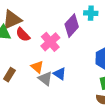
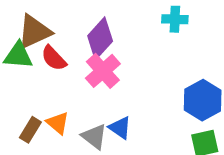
purple diamond: (72, 26) -> (100, 39), moved
orange triangle: (37, 67) -> (58, 123), moved

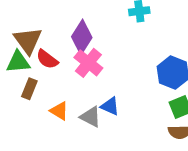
brown triangle: (34, 32) -> (28, 41), turned -32
brown rectangle: (30, 130) -> (29, 89), moved

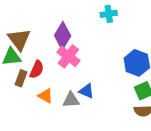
red semicircle: (47, 59) -> (37, 69), moved, turned -102
gray triangle: (91, 117) -> (71, 100), turned -30

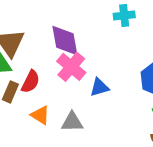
purple diamond: (63, 36) -> (65, 40), turned -44
blue triangle: (87, 91) -> (99, 87), moved, turned -42

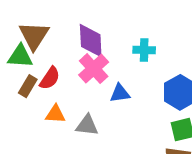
cyan cross: (124, 15) -> (144, 50), moved
orange triangle: (40, 115) -> (55, 114), turned -36

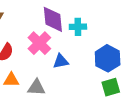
purple diamond: (91, 41) -> (53, 19), moved

